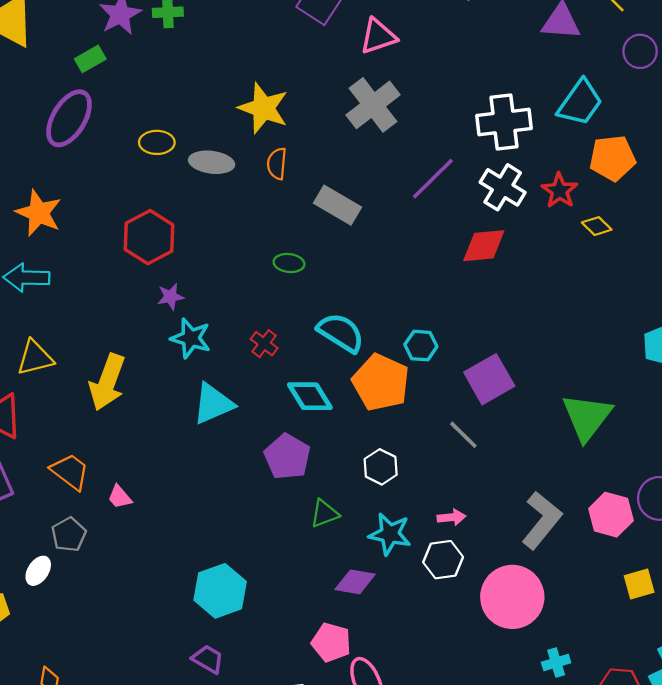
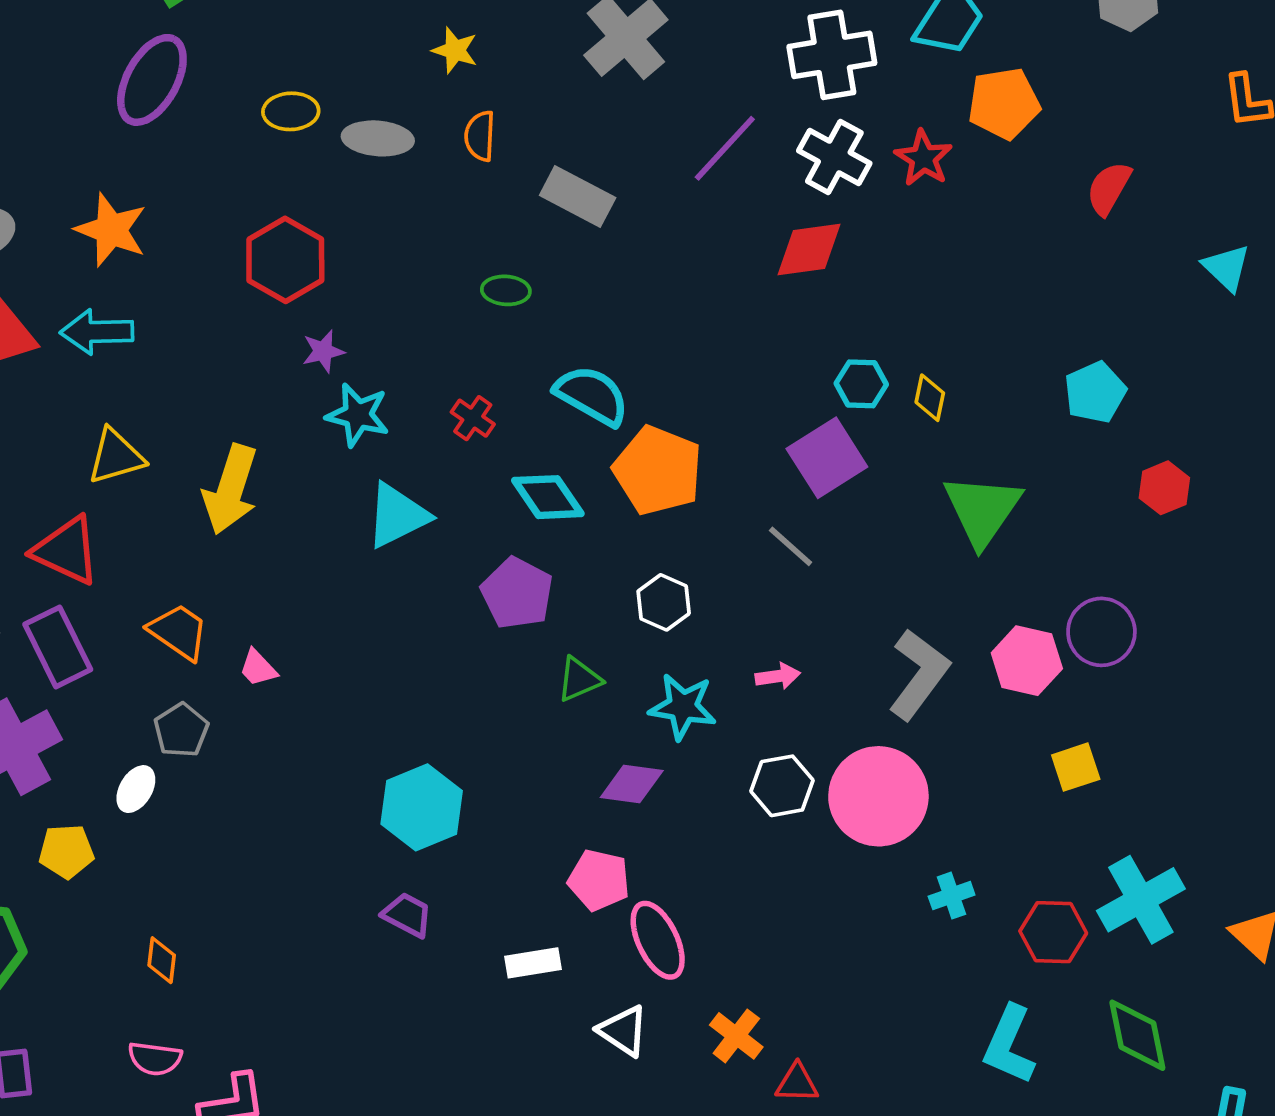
yellow star: (263, 108) -> (455, 50), size x0.6
yellow diamond: (597, 226) -> (930, 398), moved, turned 60
cyan hexagon: (421, 346) -> (861, 384), moved
white hexagon: (443, 560) -> (782, 786), moved

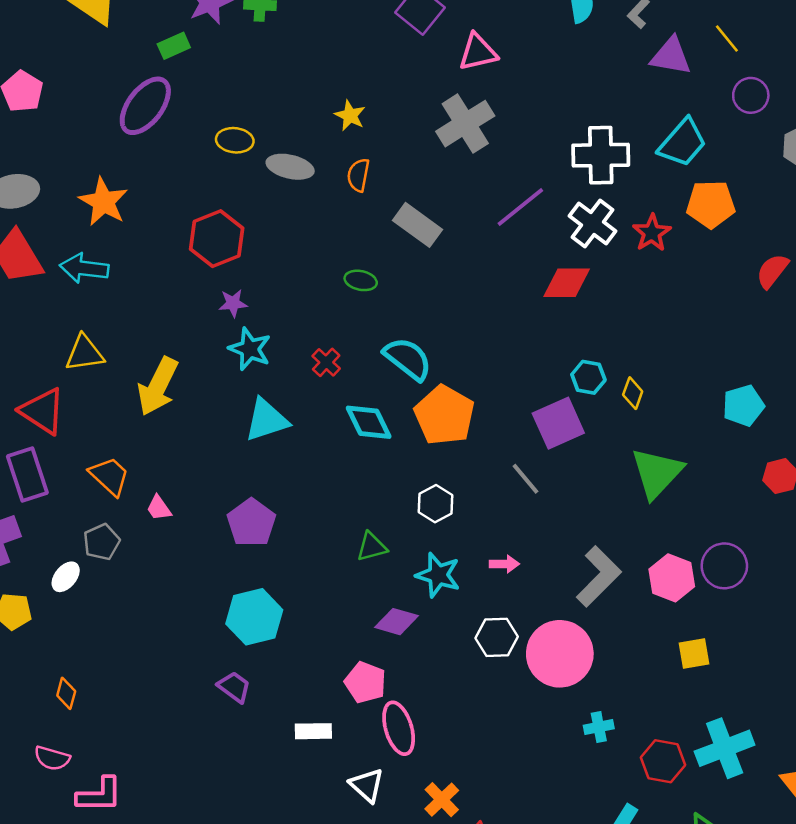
purple pentagon: (517, 593) -> (251, 523), moved

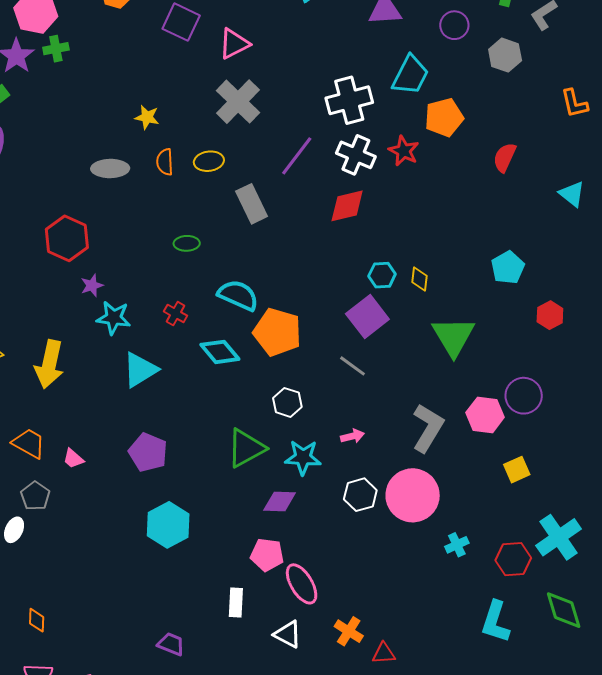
yellow ellipse: (235, 140) -> (209, 161), moved
gray rectangle: (418, 225) -> (252, 204), moved, turned 42
green triangle: (372, 547) -> (246, 448), size x1.6
purple trapezoid: (234, 687) -> (171, 644), moved
white rectangle: (313, 731) -> (236, 602), turned -72

